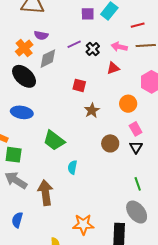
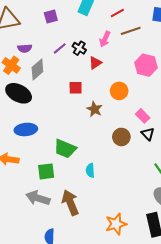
purple square: (88, 14) -> (51, 16), moved
pink arrow: (119, 47) -> (105, 39), turned -63
red triangle: (113, 68) -> (95, 63), moved
orange circle: (128, 104) -> (119, 91), moved
green square: (14, 155) -> (46, 171), moved

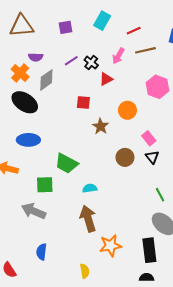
cyan semicircle: (90, 170) -> (90, 188), turned 80
brown arrow: (70, 203) -> (88, 219), moved

